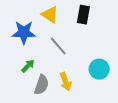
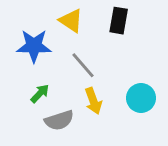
yellow arrow: (66, 82) -> (93, 101), moved
gray semicircle: (42, 85) -> (59, 120), turned 54

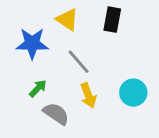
gray semicircle: (59, 120) -> (56, 114), turned -128

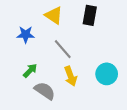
blue star: (32, 43) -> (26, 35), size x0.7

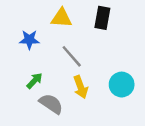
yellow triangle: (54, 15) -> (61, 18), turned -30

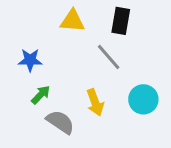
blue star: (29, 40) -> (30, 60), moved
gray line: (72, 56) -> (109, 57), moved

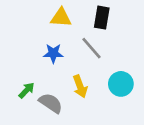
blue star: (30, 60) -> (53, 53), moved
green arrow: (41, 95) -> (26, 90), moved

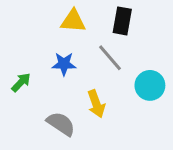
cyan circle: (121, 84) -> (150, 85), moved
green arrow: (26, 90) -> (21, 82), moved

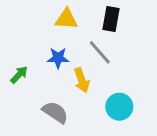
cyan circle: (150, 85) -> (119, 107), moved
yellow arrow: (96, 104) -> (82, 80), moved

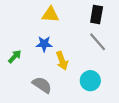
black rectangle: (111, 19) -> (97, 15), moved
gray line: (100, 52) -> (98, 42), moved

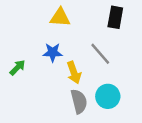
gray line: (98, 42) -> (100, 54), moved
gray semicircle: (42, 85) -> (79, 101), moved, turned 42

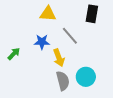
gray line: (100, 54) -> (70, 36), moved

